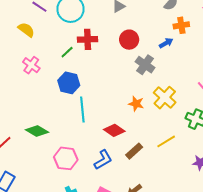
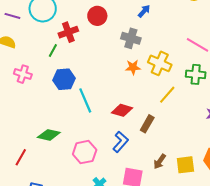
red circle: (129, 40) -> (97, 16), moved
orange star: (136, 104) -> (133, 67), moved
yellow line: (166, 141) -> (167, 95), moved

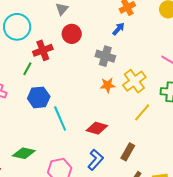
yellow cross: (160, 63) -> (134, 81), turned 30
brown rectangle: (147, 124) -> (128, 152), moved

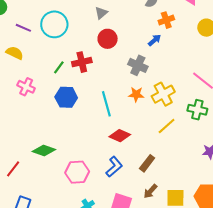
red cross: (43, 50) -> (82, 62), moved
cyan line: (60, 119) -> (106, 104), moved

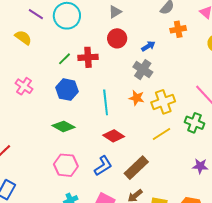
blue arrow: (155, 40) -> (148, 46), moved
pink cross: (26, 87) -> (24, 86), moved
green diamond: (44, 151) -> (64, 126), moved
brown rectangle: (147, 163) -> (136, 168), size x1.4

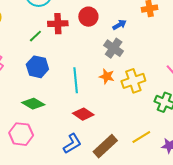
red cross: (88, 57) -> (58, 24), moved
yellow line: (161, 134) -> (141, 137), moved
pink hexagon: (66, 165) -> (21, 134), moved

